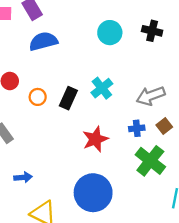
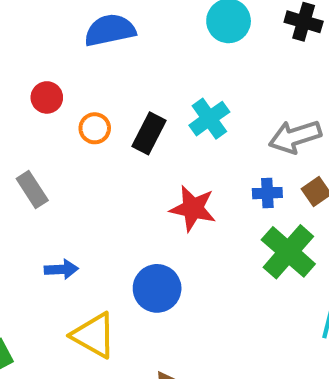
red star: (95, 139) -> (193, 208), turned 30
blue circle: (93, 193) -> (157, 288), moved, size x0.7

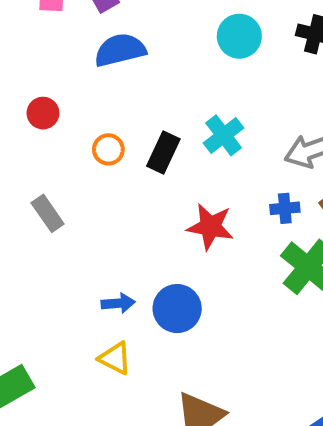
red circle: (47, 97) -> (43, 113), moved
blue arrow: (61, 269) -> (118, 303), moved
yellow triangle: (94, 335) -> (115, 358), size x0.7

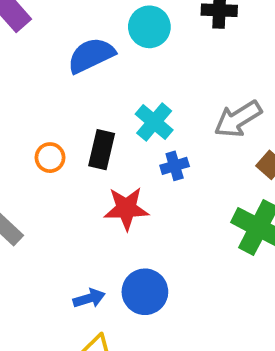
blue semicircle: (120, 50) -> (91, 55), moved
blue cross: (285, 208) -> (175, 166), moved
red star: (210, 227) -> (126, 208), moved

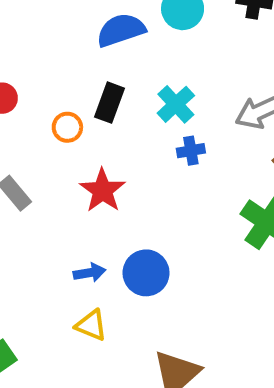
black rectangle: (102, 150) -> (109, 103), moved
red star: (126, 208) -> (103, 190), moved, turned 30

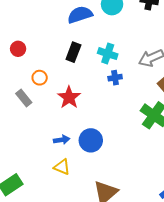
cyan cross: (176, 104) -> (108, 54), turned -30
orange circle: (67, 127) -> (40, 78), moved

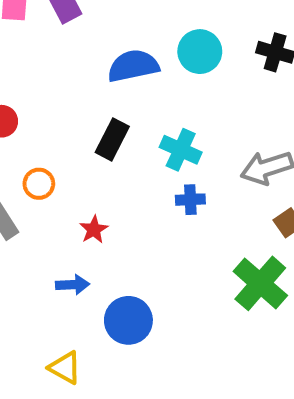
red star: (69, 97) -> (94, 230), size x0.6
blue arrow: (62, 140) -> (73, 285), moved

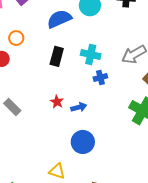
orange circle: (39, 184) -> (16, 38), moved
blue arrow: (73, 285) -> (79, 107), moved

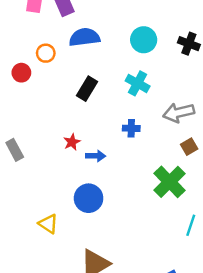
blue semicircle: (59, 19) -> (84, 37), moved
cyan cross: (91, 54) -> (138, 83), moved
gray rectangle: (12, 107) -> (15, 150), moved

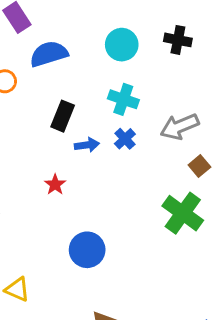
blue cross: (131, 128) -> (125, 139), moved, turned -35
blue arrow: (96, 156) -> (87, 145), moved
yellow triangle: (48, 224) -> (17, 289), moved

